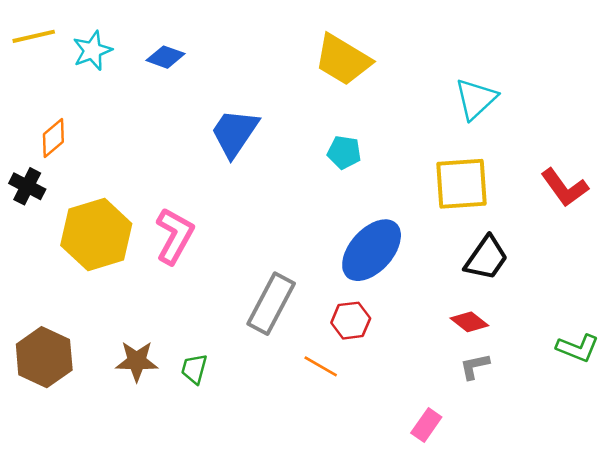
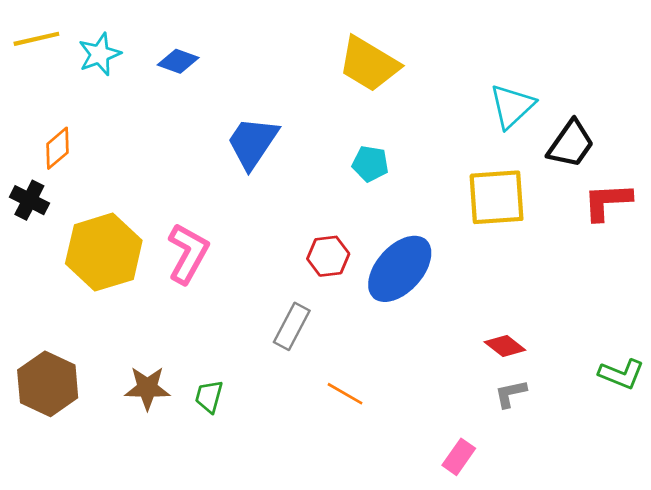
red L-shape: (565, 188) -> (607, 202), turned 123
black trapezoid: (486, 258) -> (571, 144), moved
gray rectangle: (271, 304) -> (292, 326), size x0.7
red hexagon: (351, 321) -> (328, 256), moved

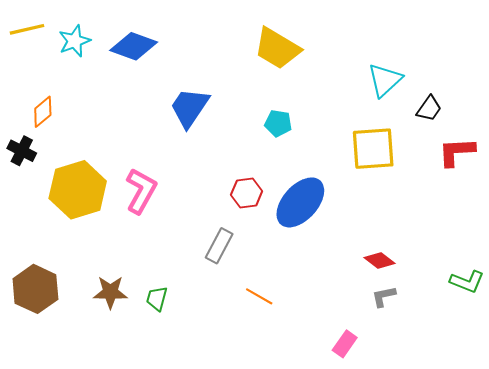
blue diamond: (178, 61) -> (134, 46), size x1.5
black trapezoid: (571, 144) -> (429, 109), size x0.7

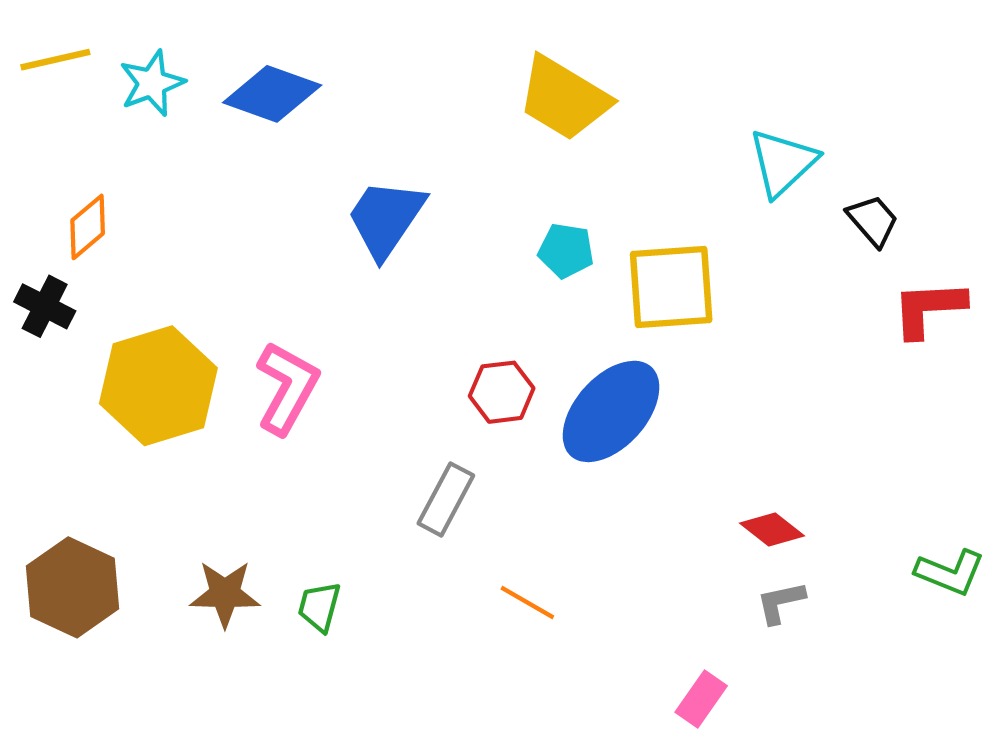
black trapezoid: (429, 109) -> (873, 221), turned -76
yellow square: (373, 149) -> (671, 287), moved

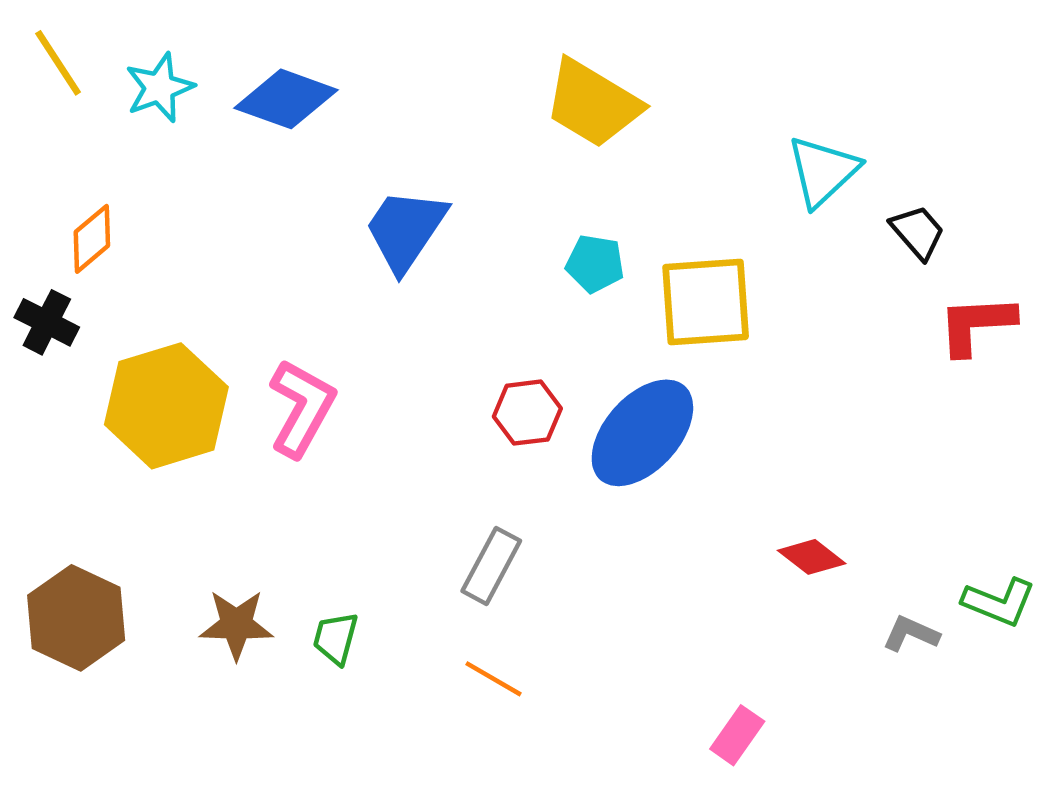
yellow line: (55, 60) -> (58, 63), turned 70
gray rectangle: (446, 499) -> (491, 566), moved
orange line: (527, 602) -> (494, 679), moved
gray L-shape: (781, 602) -> (911, 634), moved, turned 36

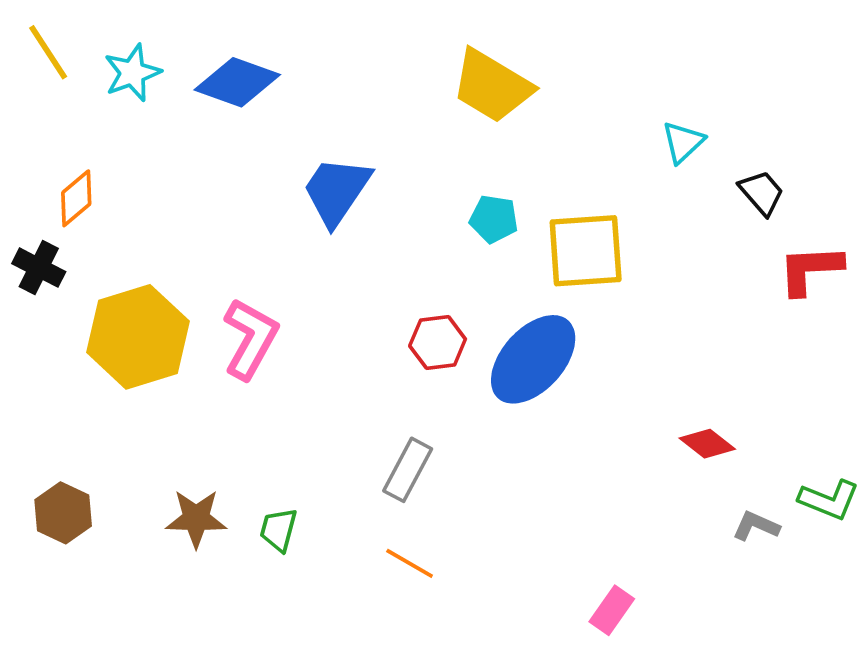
cyan triangle: (823, 171) -> (683, 142), size x0.7
red diamond: (812, 557) -> (707, 444), moved
brown hexagon: (76, 618) -> (63, 513), size x0.7

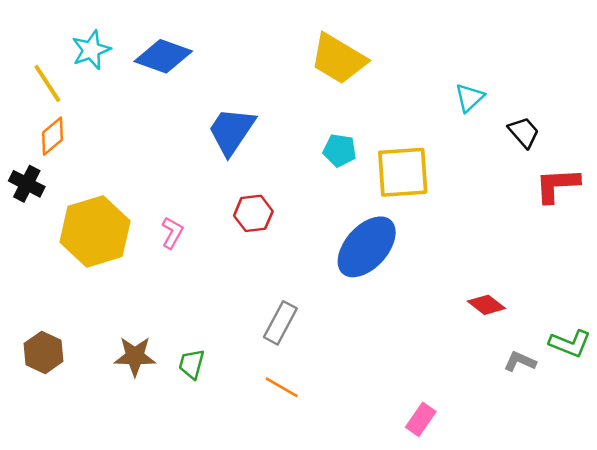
yellow line: (48, 52) -> (47, 83), moved
pink L-shape: (250, 339) -> (172, 233), size x0.6
red hexagon: (438, 342) -> (253, 213), moved

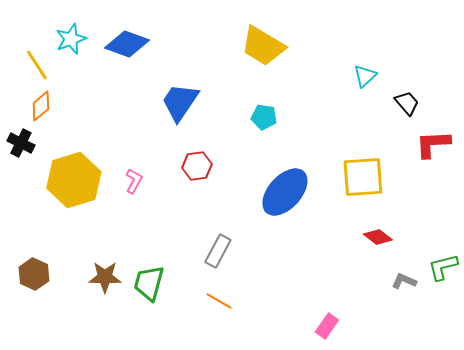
yellow square: (403, 172) -> (363, 177), moved
green L-shape: (570, 343) -> (443, 267), turned 144
green trapezoid: (192, 364) -> (149, 283), size x1.5

